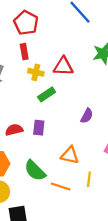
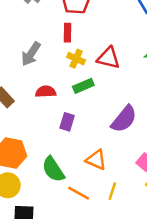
purple semicircle: (87, 116) -> (124, 119), size x1.6
red semicircle: (14, 130) -> (46, 92), moved

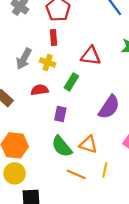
yellow cross: (76, 59) -> (48, 62), moved
green rectangle: (83, 86) -> (71, 82), turned -30
green semicircle: (53, 169) -> (62, 146), moved

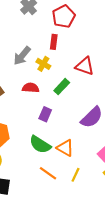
green semicircle: (62, 146) -> (40, 144), turned -30

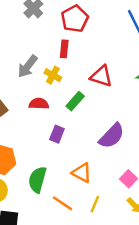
green semicircle: (40, 144) -> (37, 180), moved, turned 75

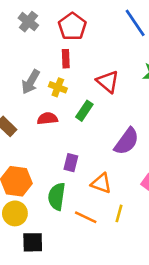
red triangle: (101, 76) -> (108, 82), turned 30
purple rectangle: (57, 134) -> (71, 163), moved

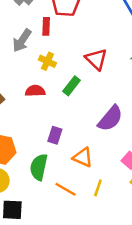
red rectangle: (66, 59) -> (46, 26), moved
gray arrow: (31, 82) -> (22, 40), moved

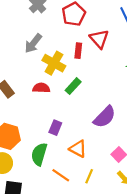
red rectangle: (46, 26) -> (78, 51), moved
red triangle: (96, 59) -> (99, 39), moved
yellow cross: (47, 61) -> (54, 63), size x1.5

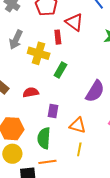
red semicircle: (41, 88) -> (31, 92), moved
orange line: (61, 175) -> (47, 162), moved, turned -30
yellow line: (89, 176) -> (79, 149), moved

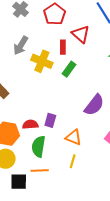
green rectangle: (60, 70) -> (69, 69), moved
red semicircle: (31, 92) -> (30, 124), moved

